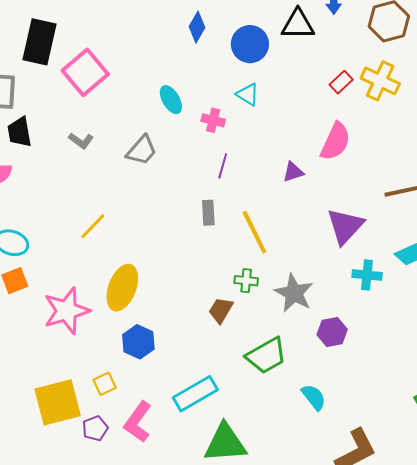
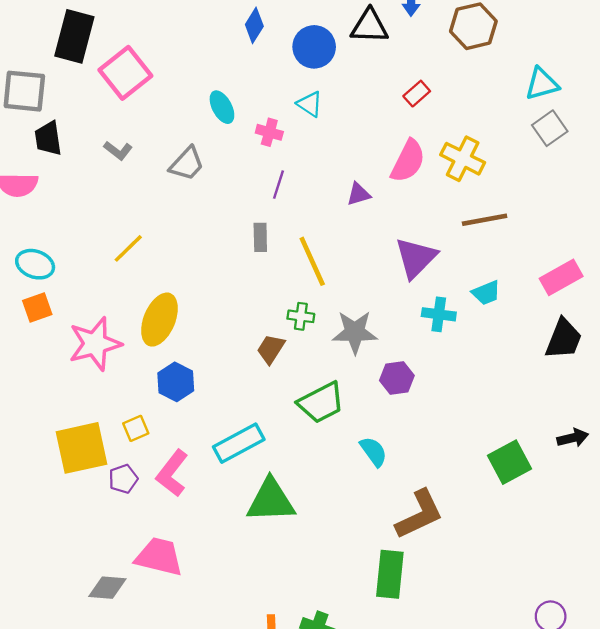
yellow cross: (380, 81) -> (463, 159), moved
gray star: (294, 293) -> (355, 332), turned -30

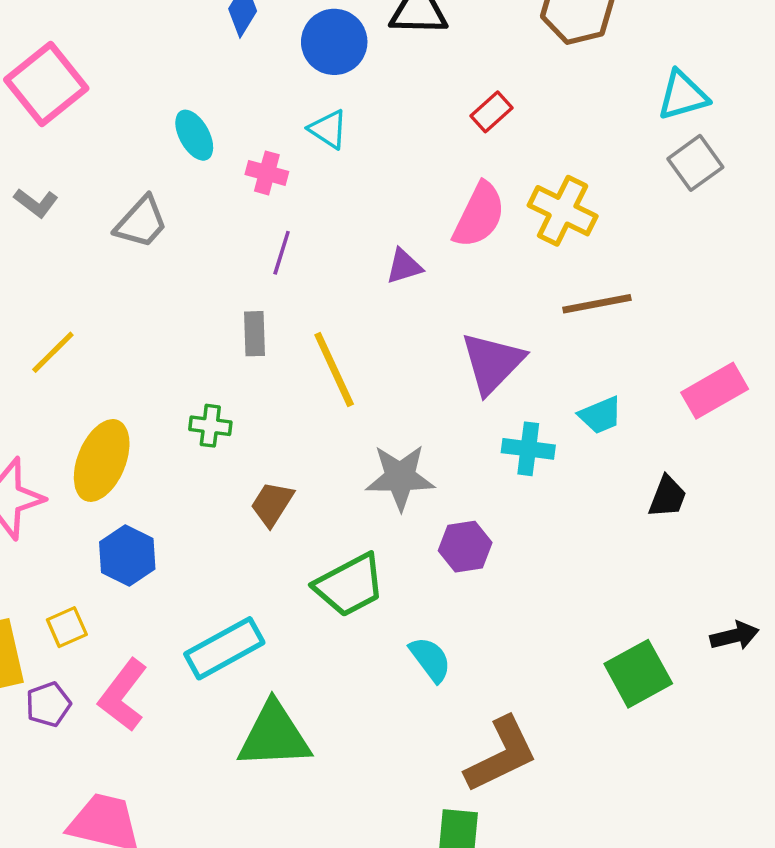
green cross: (301, 316) -> (210, 426), moved
black trapezoid: (564, 339) -> (667, 497), moved, size x0.7

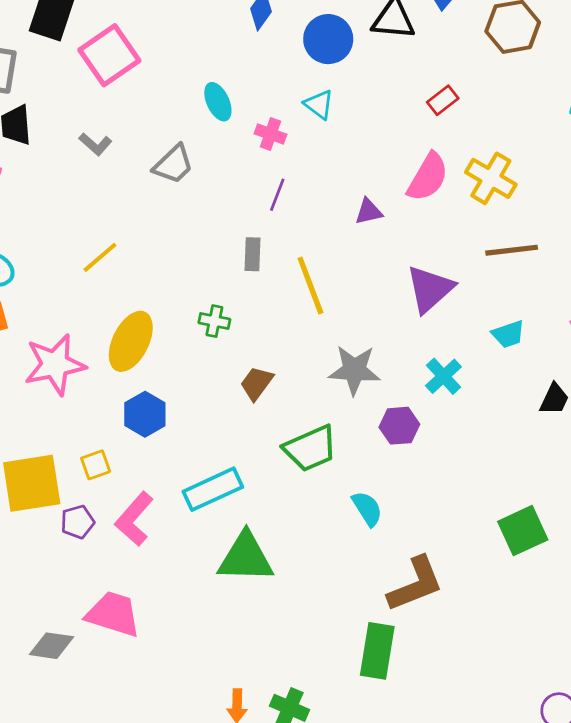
cyan cross: (528, 449) -> (443, 376), moved, turned 36

